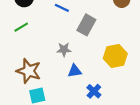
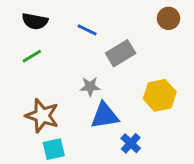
gray rectangle: (86, 25) -> (121, 53), turned 30
blue triangle: (75, 71) -> (105, 116), size x1.5

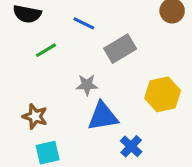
green line: (32, 56) -> (46, 50), moved
brown star: (42, 116) -> (35, 116), size x0.7

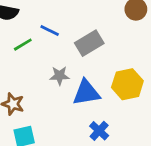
blue line: (84, 23) -> (50, 30), moved
blue triangle: (103, 116) -> (86, 93), moved

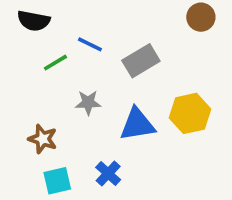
gray star: (60, 76) -> (88, 103), moved
blue cross: (99, 131) -> (108, 174), moved

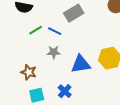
blue line: (90, 44) -> (55, 31), moved
gray rectangle: (141, 61) -> (74, 13), moved

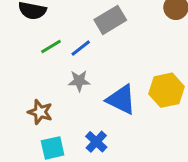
blue line: (55, 31) -> (81, 48), turned -64
blue triangle: (81, 64) -> (121, 100), turned 35

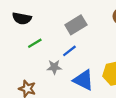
blue line: (81, 48) -> (69, 51), moved

